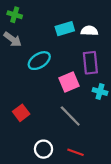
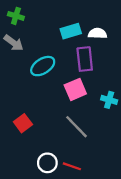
purple rectangle: (90, 63) -> (85, 59), moved
red line: (75, 152) -> (72, 166), moved

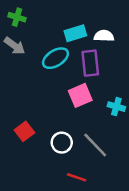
cyan ellipse: (43, 66) -> (55, 58), moved
gray line: (77, 127) -> (95, 145), moved
white circle: (47, 163) -> (62, 143), moved

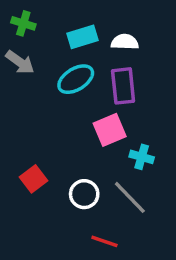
cyan rectangle: (75, 33) -> (82, 37), moved
white semicircle: (104, 36) -> (125, 42), moved
cyan cross: (116, 107) -> (142, 157), moved

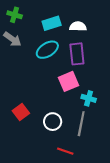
gray line: (130, 197) -> (81, 124), turned 55

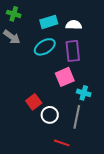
red square: (21, 112) -> (34, 102), moved

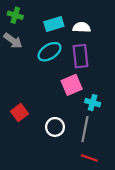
red square: (34, 102) -> (20, 113), moved
red line: (62, 143) -> (89, 158), moved

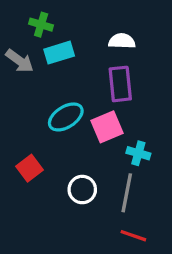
green cross: (15, 15) -> (41, 25), moved
cyan rectangle: (54, 24) -> (59, 53), moved
cyan ellipse: (49, 52) -> (66, 117), moved

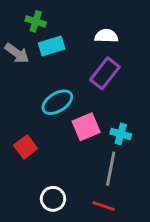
purple rectangle: (120, 84) -> (105, 73), turned 44
pink square: (107, 127) -> (86, 127), moved
white circle: (82, 190) -> (53, 199), moved
red line: (133, 236) -> (103, 206), moved

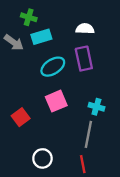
purple rectangle: (105, 73) -> (84, 59), turned -50
cyan ellipse: (57, 102) -> (53, 67), moved
pink square: (86, 127) -> (56, 101), moved
red line: (103, 206) -> (83, 164), turned 60

